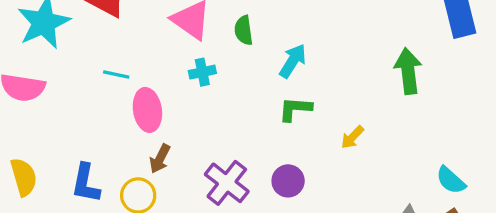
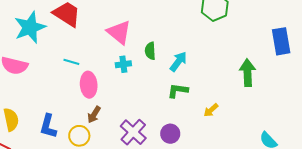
green semicircle: (244, 30) -> (150, 51), moved

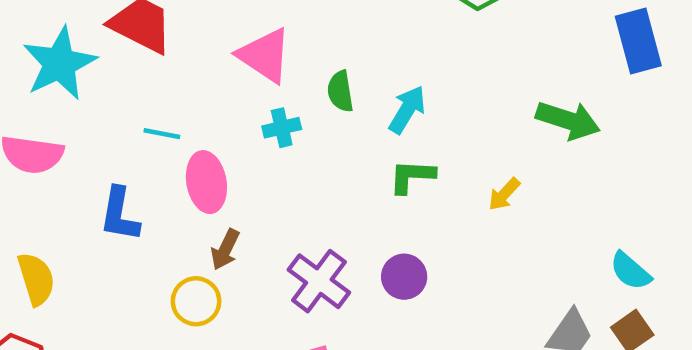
green arrow: (248, 73) -> (568, 120), turned 116
yellow arrow: (211, 110) -> (504, 194), moved
blue L-shape: (48, 126) -> (120, 214), moved

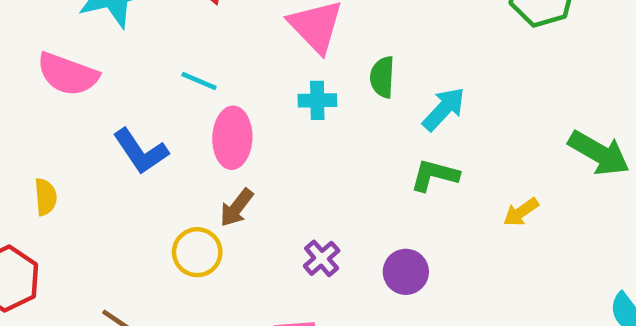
blue L-shape: (120, 214) -> (141, 151), turned -56
yellow semicircle: (36, 279) -> (46, 197), size x0.7
purple cross: (319, 281) -> (322, 258), size x0.6

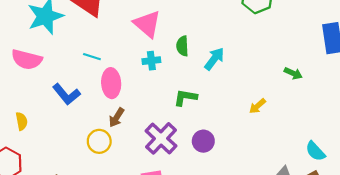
green arrow: (599, 153) -> (293, 73), size x0.6
green L-shape: (435, 175) -> (185, 97), moved
purple cross: (322, 258) -> (161, 138), size x1.8

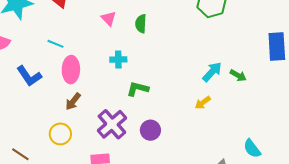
pink triangle: (147, 24) -> (109, 18), size x0.6
green semicircle: (182, 46) -> (141, 24), moved
cyan arrow: (214, 59) -> (212, 72), moved
cyan cross: (151, 61) -> (118, 59), moved
yellow circle: (99, 141) -> (60, 134), moved

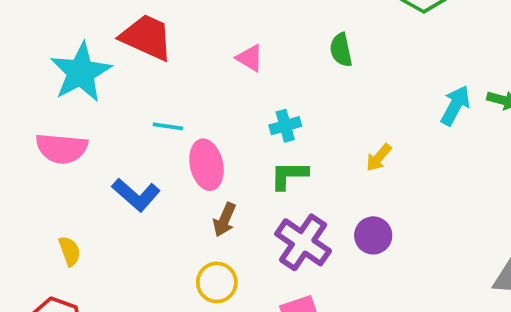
green semicircle: (141, 24) -> (341, 50), moved
green L-shape: (138, 89) -> (289, 175), moved
yellow arrow: (203, 103) -> (379, 158), moved

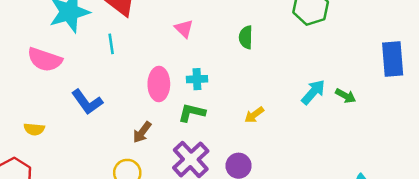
cyan line: (168, 126) -> (111, 44), moved, turned 60
pink ellipse: (206, 165) -> (159, 84), moved
yellow semicircle: (70, 251) -> (34, 129), turned 102

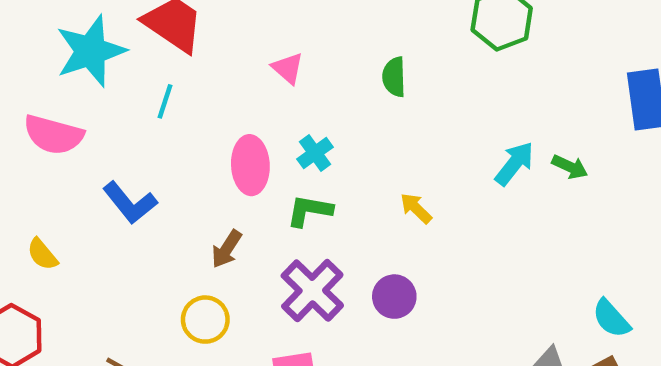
cyan line: (111, 44) -> (165, 101), turned 30
cyan cross: (197, 79) -> (315, 153), turned -30
yellow arrow: (254, 115) -> (416, 208), turned 84
yellow semicircle: (34, 129) -> (42, 254), turned 48

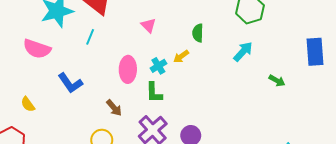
cyan arrow: (514, 164) -> (243, 52), moved
yellow arrow: (416, 208) -> (181, 56), moved, turned -84
green L-shape: (309, 211) -> (154, 93), turned -105
brown arrow: (227, 249) -> (114, 108), turned -78

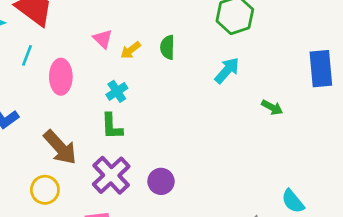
yellow arrow: (181, 56) -> (131, 50), moved
pink ellipse: (128, 69) -> (61, 77), moved
brown arrow: (114, 108) -> (60, 147), size x1.6

